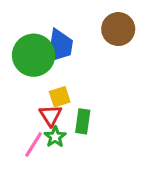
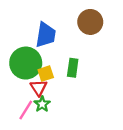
green circle: (34, 55) -> (26, 63), moved
green rectangle: (83, 121) -> (73, 68), moved

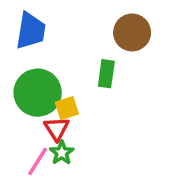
blue trapezoid: (46, 35) -> (31, 31), moved
green rectangle: (73, 68) -> (106, 74), moved

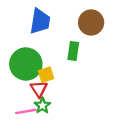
blue trapezoid: (31, 31) -> (40, 21), moved
pink line: (38, 161) -> (26, 111), turned 48

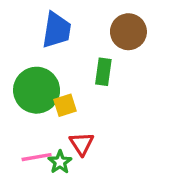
red triangle: (39, 89) -> (82, 144), moved
green star: (42, 106) -> (60, 162), moved

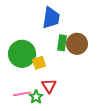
blue trapezoid: (57, 30) -> (51, 18), moved
brown circle: (128, 32) -> (77, 44), moved

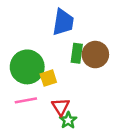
pink line: (22, 94) -> (26, 100), moved
green star: (36, 97) -> (68, 120), moved

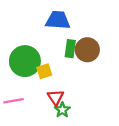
blue trapezoid: (63, 22) -> (58, 20), turned -95
pink line: (26, 100) -> (14, 101), moved

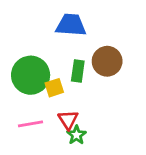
green rectangle: (70, 49) -> (78, 71), moved
pink line: (14, 101) -> (31, 124), moved

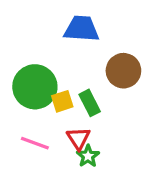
green rectangle: (78, 71) -> (90, 103), moved, turned -35
pink line: (31, 124) -> (35, 143), turned 30

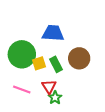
blue trapezoid: (82, 29) -> (53, 33), moved
brown circle: (123, 71) -> (79, 58), moved

